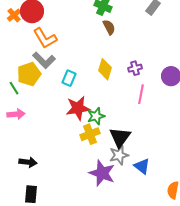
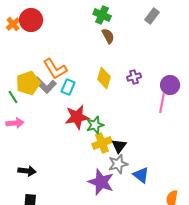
orange L-shape: (45, 38) -> (55, 69), moved
gray L-shape: (44, 60) -> (45, 85), moved
pink line: (141, 94) -> (162, 103), moved
yellow cross: (90, 134) -> (102, 143), moved
black triangle: (120, 137) -> (119, 146), size x0.7

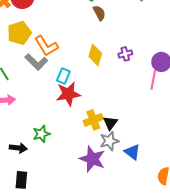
yellow pentagon: (28, 83) -> (19, 33), moved
cyan rectangle: (68, 87) -> (63, 76), moved
green star: (95, 125) -> (41, 134), moved

